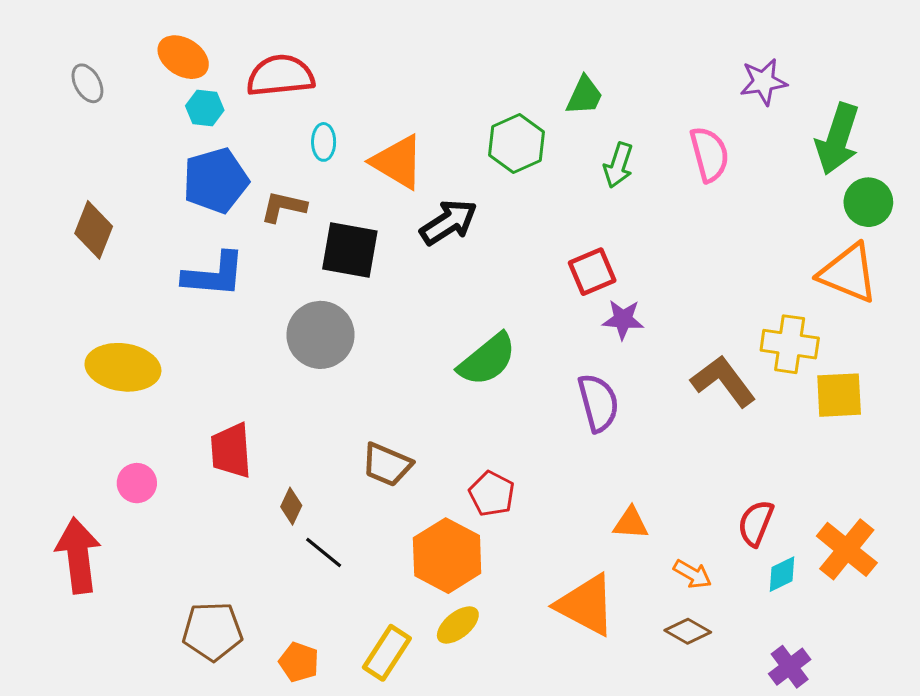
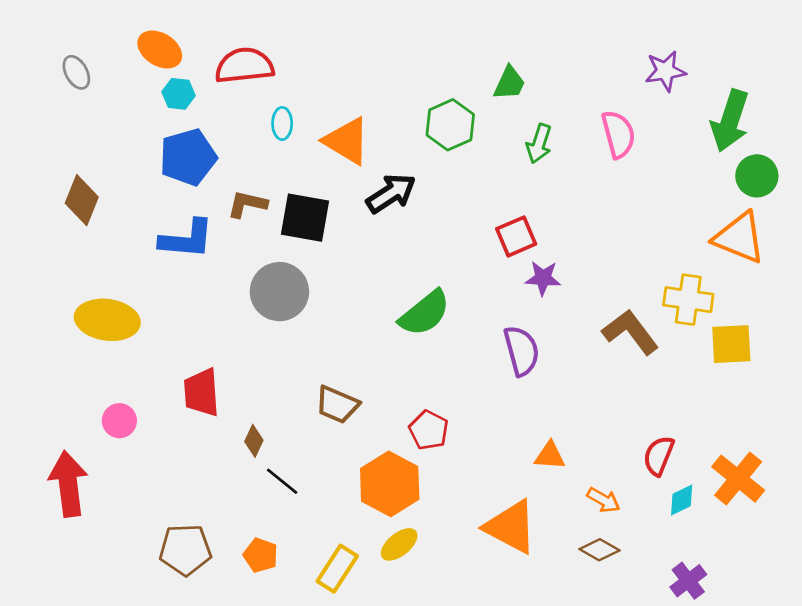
brown L-shape: (283, 207) -> (247, 204), moved
orange pentagon: (299, 662) -> (261, 555), moved

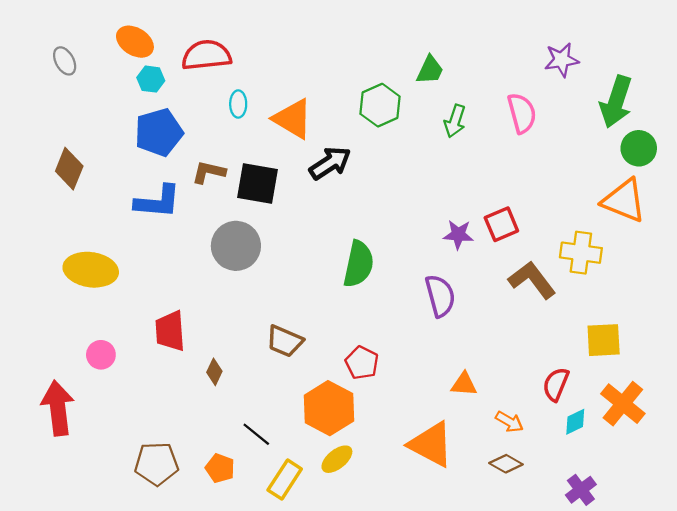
red square: (516, 236) -> (501, 224), moved
green semicircle: (425, 313) -> (358, 264), turned -39
yellow square: (731, 344) -> (604, 340), moved
black line: (282, 481) -> (256, 434), moved

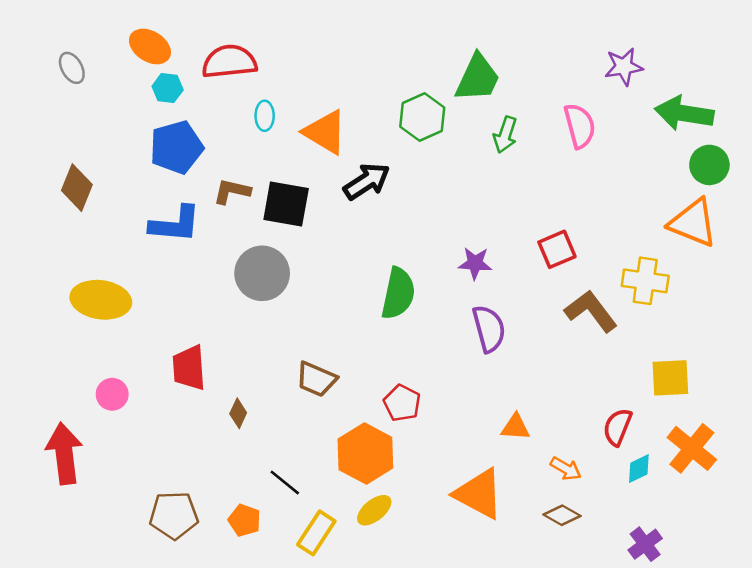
green trapezoid: (430, 70) -> (478, 78), size x1.5
green arrow: (616, 102) -> (684, 113), turned 81
purple star: (458, 235) -> (475, 263), moved

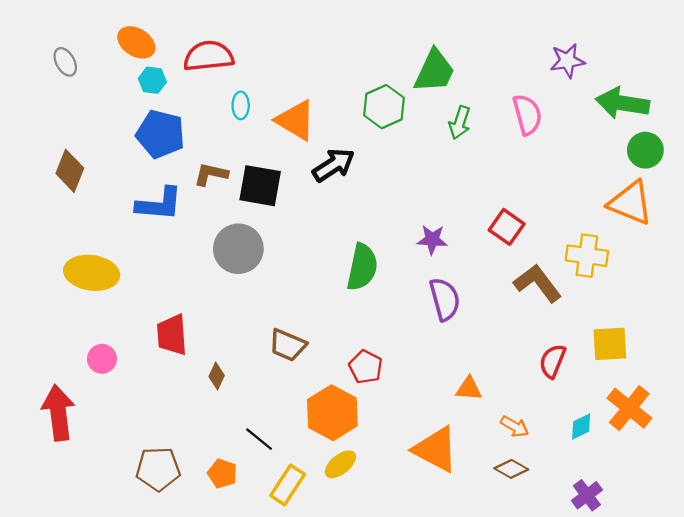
blue pentagon: (176, 147) -> (160, 134), turned 30
red square: (557, 249) -> (507, 227), turned -32
red semicircle: (617, 427) -> (553, 361), moved

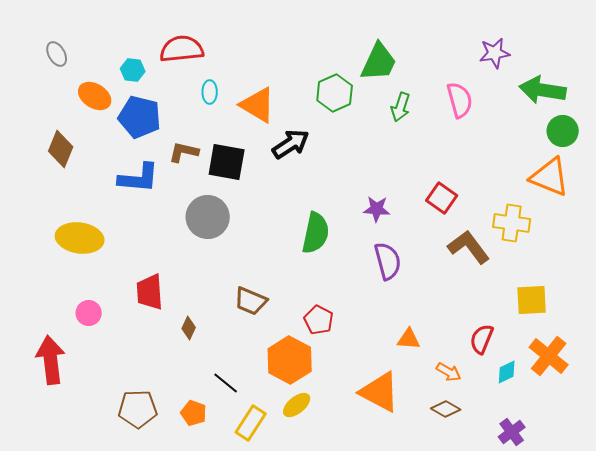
orange ellipse: (136, 42) -> (95, 96), moved
red semicircle: (553, 361) -> (482, 339), moved

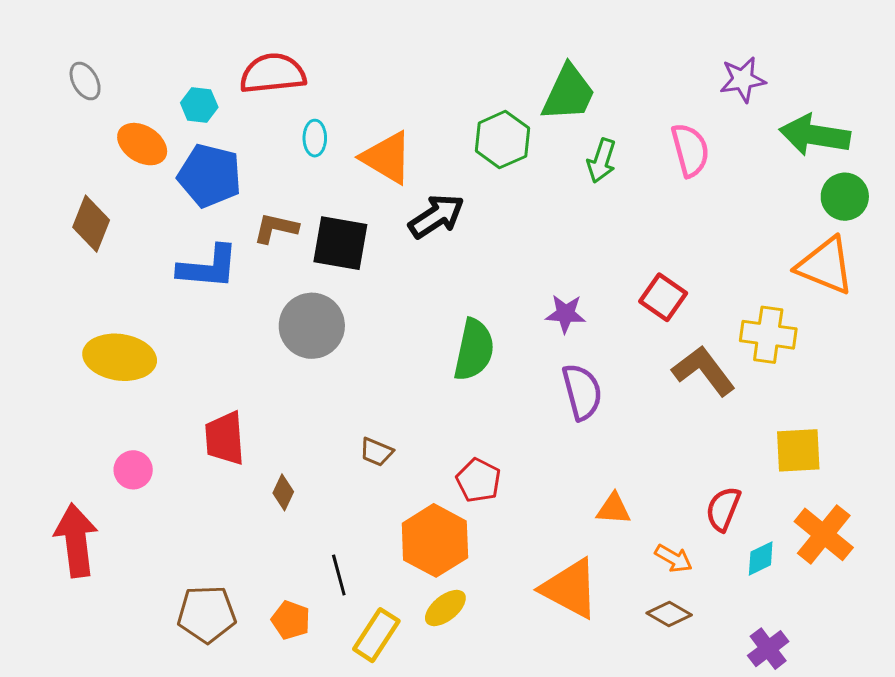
brown trapezoid: (251, 301) -> (376, 452), size x0.7
black line: (226, 383) -> (339, 575), turned 36

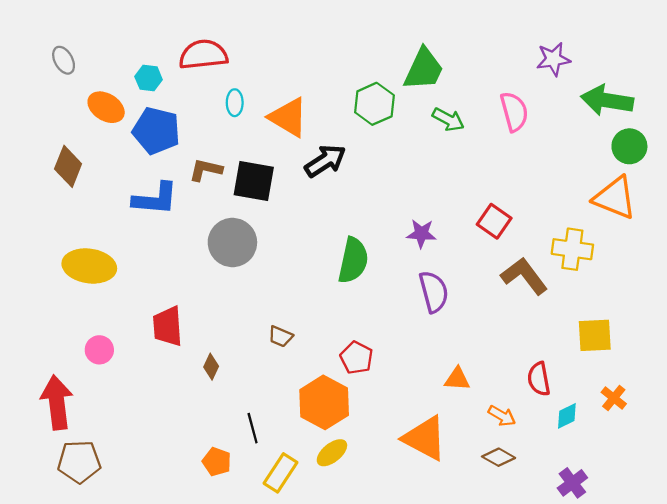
green arrow: (602, 161) -> (448, 119), turned -80
red semicircle: (723, 509) -> (539, 379), turned -32
orange cross: (824, 534) -> (614, 398), size x0.6
brown pentagon: (207, 614) -> (79, 462), moved

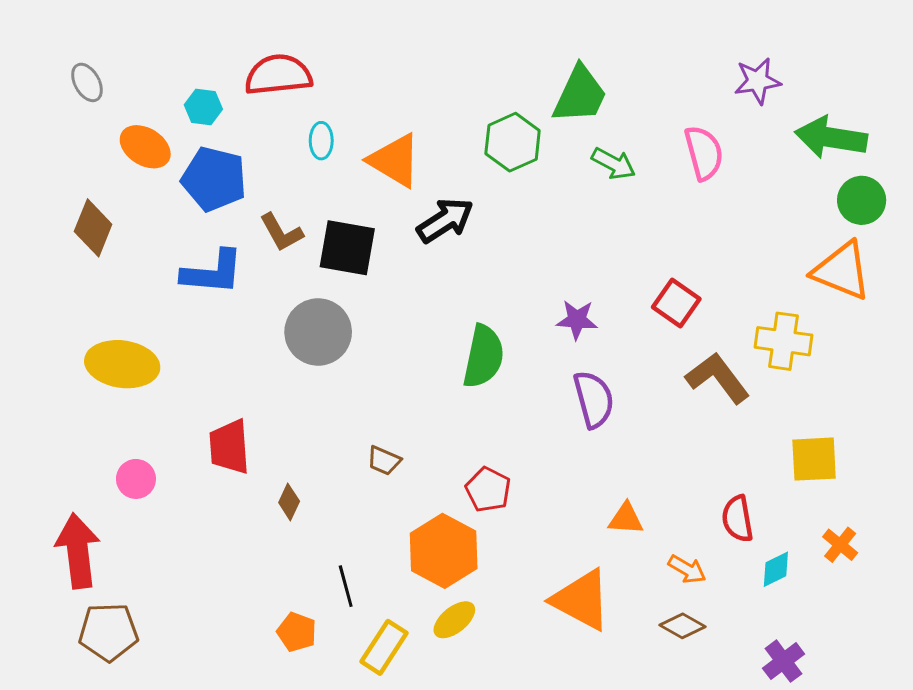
brown L-shape: (206, 170) -> (281, 232), turned -132

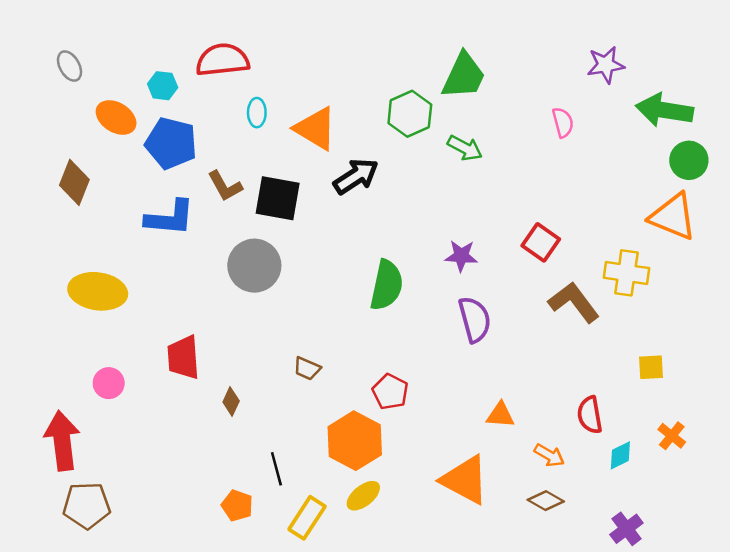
pink semicircle: (704, 153) -> (563, 122), size x0.7
green arrow: (614, 164) -> (465, 148), moved
yellow square: (814, 459) -> (651, 367), size x0.7

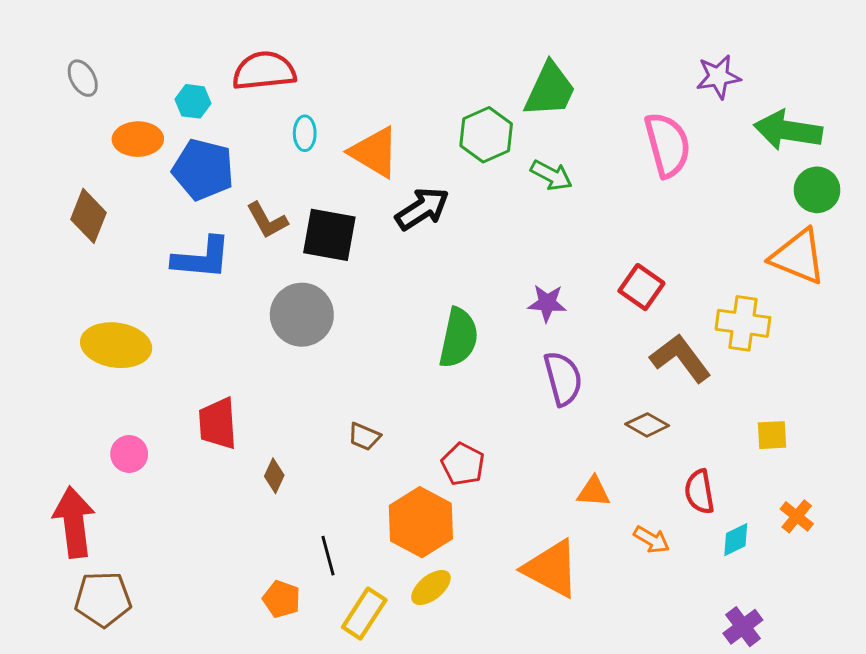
orange ellipse: (116, 117) -> (138, 139), turned -33
pink semicircle: (563, 122) -> (668, 145), size x1.8
brown diamond: (546, 501) -> (647, 425), moved

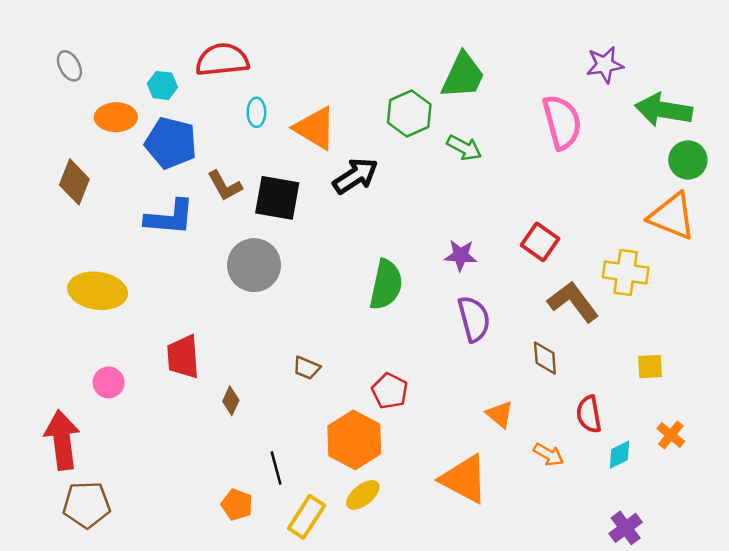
brown diamond: (647, 425) -> (545, 358), turned 56
orange triangle: (594, 492) -> (500, 414), turned 36

